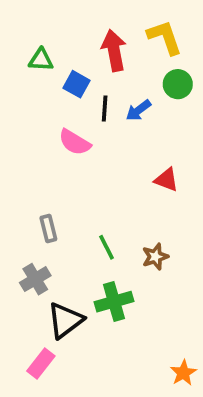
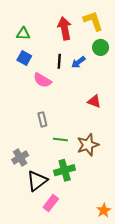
blue square: (77, 84) -> (24, 58), moved
gray rectangle: (48, 228) -> (42, 119), moved
green line: (107, 247) -> (60, 140), turned -56
brown star: (155, 257) -> (88, 145), size x1.5
pink rectangle: (41, 363) -> (51, 203), moved

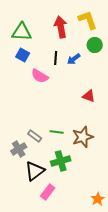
green triangle: (23, 34) -> (22, 32), size x1.5
gray rectangle: (42, 119) -> (35, 136), moved, turned -40

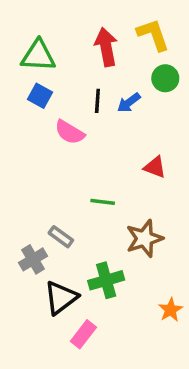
green line: (57, 132) -> (103, 202), moved
orange star: (98, 199) -> (171, 310), moved

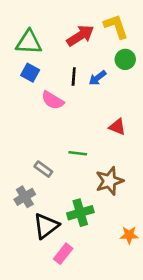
red arrow: (106, 47) -> (80, 36), turned 68
gray rectangle: (61, 237) -> (43, 169), moved
orange star: (171, 310) -> (129, 235), turned 30

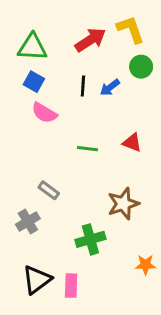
pink semicircle: (53, 100) -> (44, 113), moved
green line: (78, 153) -> (87, 149), moved
black triangle: (46, 226) -> (37, 280), moved
pink rectangle: (63, 254) -> (71, 286), turned -36

